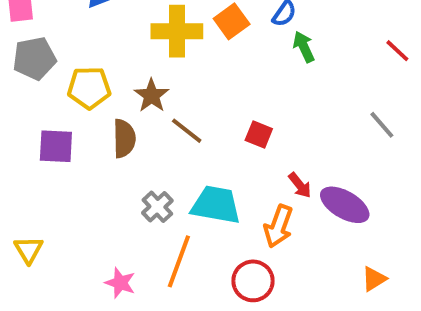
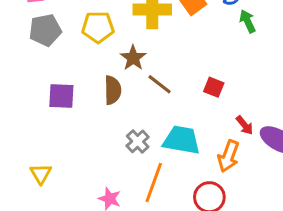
yellow pentagon: (89, 88) -> (98, 27), moved

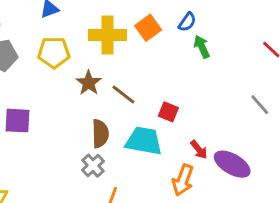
brown line: (160, 84) -> (123, 94), moved
brown semicircle: (113, 90) -> (100, 134), moved
cyan trapezoid: (182, 140) -> (144, 141), moved

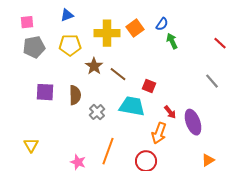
brown semicircle: (100, 134) -> (75, 95), moved
purple ellipse: (232, 164) -> (193, 122), turned 40
gray cross: (93, 166) -> (97, 112), moved

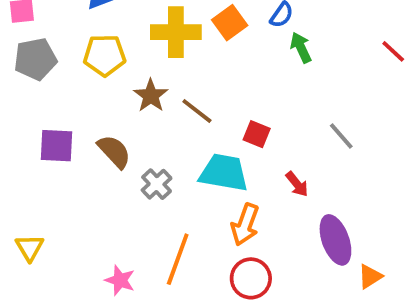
gray line: (212, 81) -> (341, 136), moved
brown semicircle: (75, 95) -> (114, 151), turned -42
purple ellipse: (193, 122) -> (335, 240), moved
orange arrow: (159, 133) -> (245, 225), moved

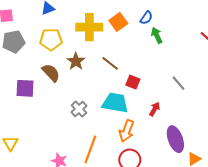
brown line: (197, 111) -> (110, 63), moved
brown semicircle: (114, 151) -> (51, 73), moved
red arrow: (297, 184) -> (155, 109), turned -112

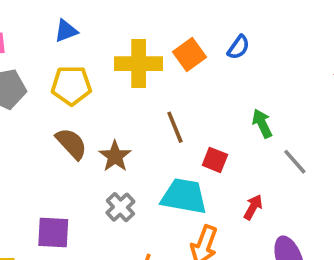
green arrow: (157, 35) -> (262, 124), moved
brown star: (76, 61) -> (115, 156), moved
brown line: (110, 63) -> (175, 127), turned 30
purple square: (25, 88) -> (53, 233), moved

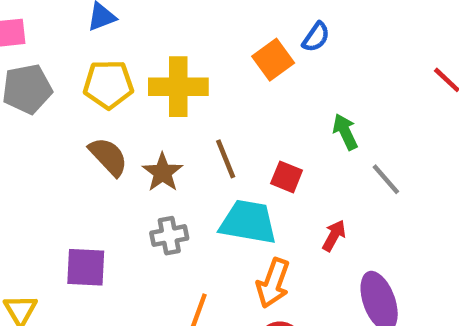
orange square: (189, 55) -> (273, 60), moved
yellow cross: (139, 64) -> (178, 87), moved
brown line: (175, 127) -> (226, 159), moved
gray cross: (120, 207) -> (169, 236), turned 32

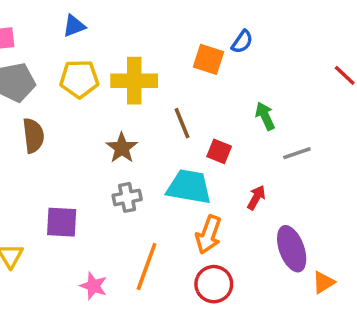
orange square: (273, 60) -> (208, 59), turned -36
brown semicircle: (108, 157) -> (33, 136), moved, turned 36
brown line: (226, 159) -> (182, 123), moved
gray line: (386, 179) -> (297, 153), turned -68

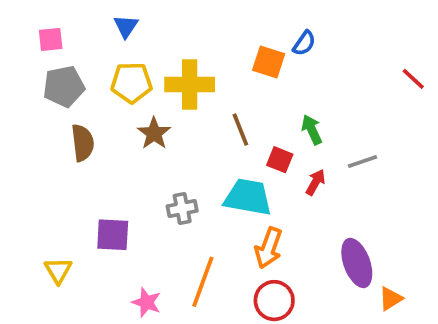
blue triangle: (74, 26) -> (126, 26), turned -35
green arrow: (265, 116) -> (312, 130), moved
brown star: (122, 148) -> (154, 133), moved
red arrow: (256, 197) -> (316, 182), moved

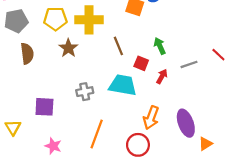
red line: (413, 79) -> (218, 55), moved
orange arrow: (269, 248) -> (151, 118), moved
pink star: (146, 302) -> (53, 146), moved

